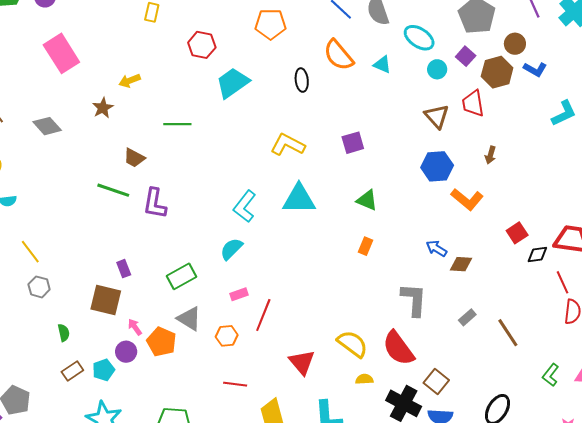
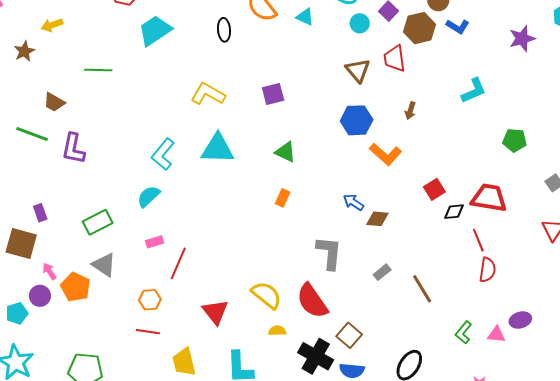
cyan L-shape: (564, 113) -> (474, 91), moved
orange hexagon: (227, 336) -> (150, 300), moved

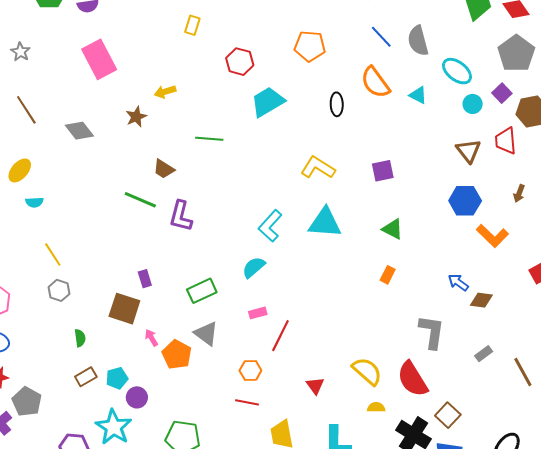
purple circle: (40, 296) -> (137, 397), moved
red triangle: (215, 312) -> (315, 386), size x0.7

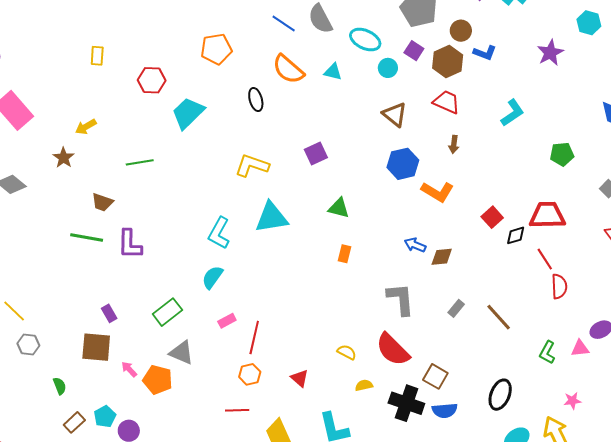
red trapezoid: (506, 141) -> (447, 102), moved, turned 132
orange hexagon: (250, 371) -> (250, 374), moved
yellow semicircle: (367, 371) -> (347, 352), size x0.6

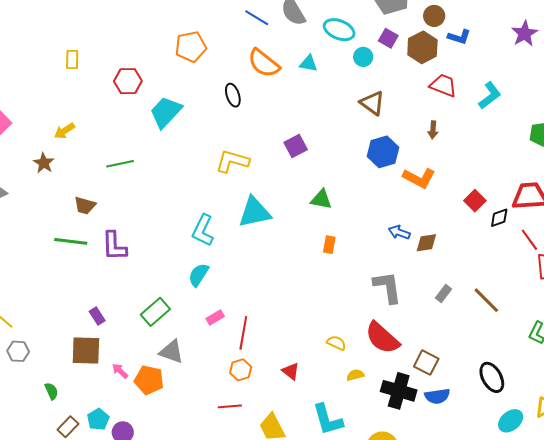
red trapezoid: (447, 102) -> (443, 85), moved
black ellipse: (500, 395) -> (492, 377), turned -48

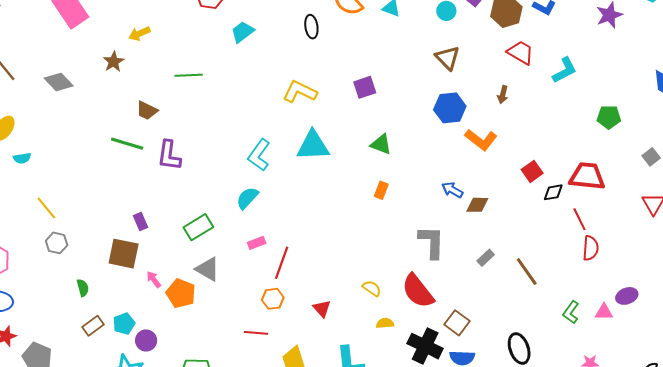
cyan trapezoid: (166, 112) -> (242, 32), size x0.7

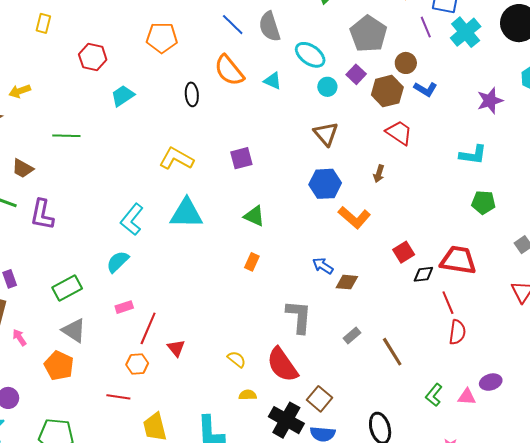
cyan L-shape: (565, 70) -> (473, 155), moved, turned 32
orange pentagon: (181, 293) -> (59, 366), moved
red triangle: (322, 309) -> (176, 348), moved

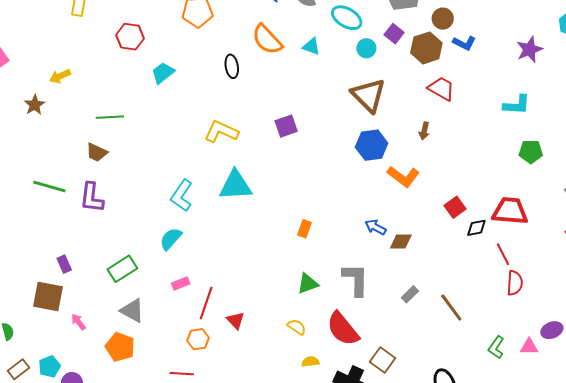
brown triangle: (326, 134) -> (368, 95), size x1.4
brown trapezoid: (23, 168) -> (97, 152), moved
green triangle: (254, 216) -> (308, 284), moved, turned -40

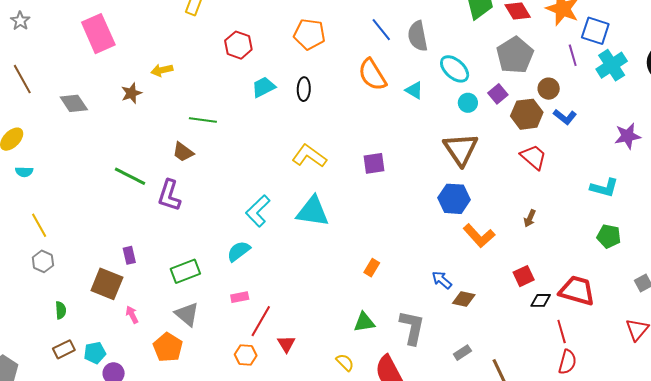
black ellipse: (232, 66) -> (304, 89), moved
brown arrow: (424, 131) -> (530, 218), moved

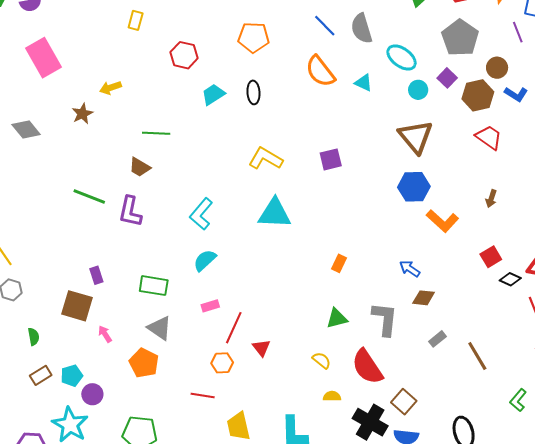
cyan L-shape: (258, 211) -> (201, 214), moved
green rectangle: (185, 271) -> (154, 286), turned 36
brown diamond: (464, 299) -> (424, 298), moved
black diamond: (541, 300) -> (510, 279), turned 30

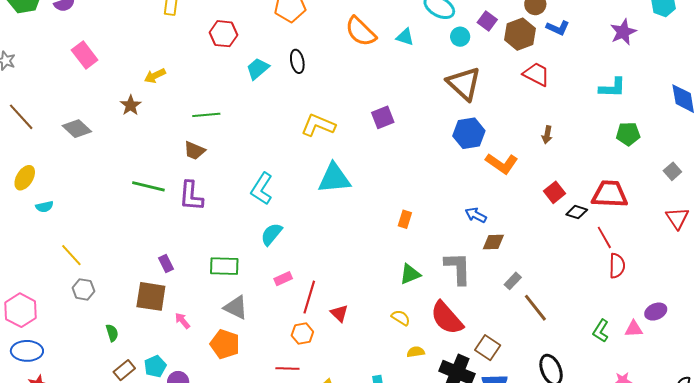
pink rectangle: (44, 58) -> (85, 55), size x0.7
brown line: (477, 356) -> (535, 308), moved

